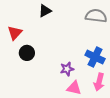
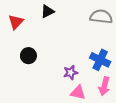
red triangle: (15, 33) -> (16, 22), moved

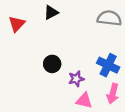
black circle: (28, 56) -> (52, 64), moved

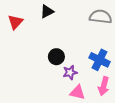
black circle: (52, 64) -> (56, 57), moved

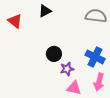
red triangle: (15, 22) -> (15, 21), turned -35

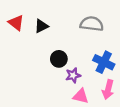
black triangle: (45, 11) -> (41, 26), moved
gray semicircle: (96, 16) -> (92, 24), moved

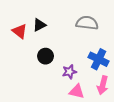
red triangle: (16, 23) -> (20, 31), moved
black circle: (59, 59) -> (46, 56), moved

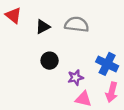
gray semicircle: (87, 23) -> (77, 24), moved
red triangle: (20, 31) -> (13, 15), moved

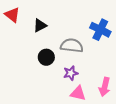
gray semicircle: (77, 24) -> (72, 46), moved
blue cross: (107, 64) -> (100, 30), moved

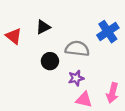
red triangle: (12, 15) -> (14, 36), moved
blue cross: (100, 30) -> (108, 32), turned 30

